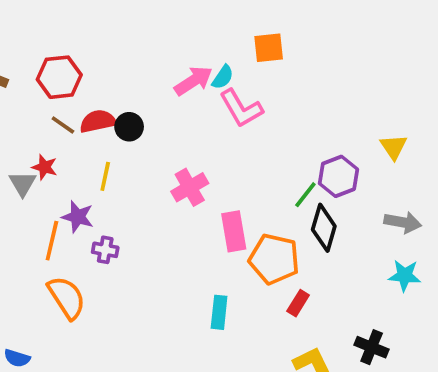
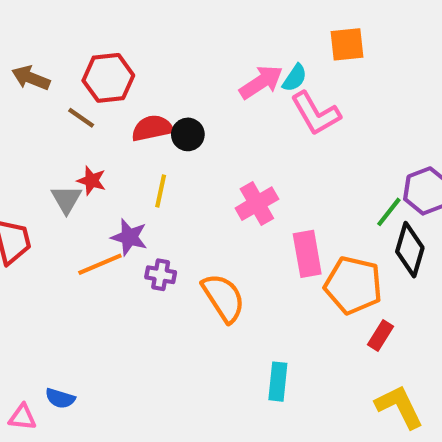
brown line: (63, 125) -> (81, 118), moved
orange line: (52, 241) -> (100, 264), turned 54
orange semicircle: (67, 298) -> (223, 298), moved
cyan rectangle: (219, 312) -> (278, 382), moved

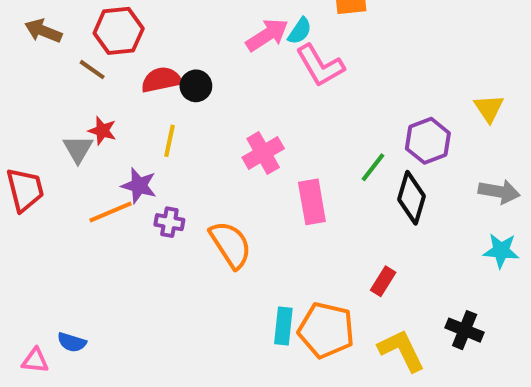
green line: (389, 212) -> (373, 167), moved
orange pentagon: (353, 285) -> (326, 330), moved

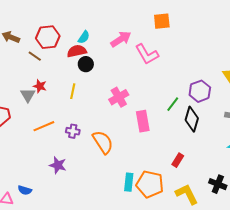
cyan semicircle: (300, 31) -> (84, 37), moved
red semicircle: (161, 80) -> (77, 51), moved
purple star: (139, 186) -> (58, 165), moved

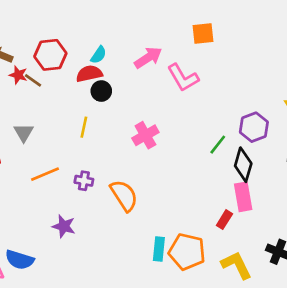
red star: (40, 86) -> (18, 75), moved
pink rectangle: (143, 121) -> (243, 197), moved
blue semicircle: (25, 190) -> (20, 260), size x1.5

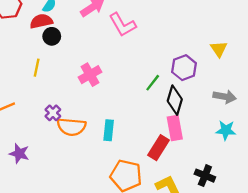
purple cross: (84, 181) -> (53, 113), moved, turned 35
orange semicircle: (124, 195) -> (71, 127), turned 128
red rectangle: (224, 220) -> (158, 148), size x1.5
cyan rectangle: (159, 249) -> (109, 130), moved

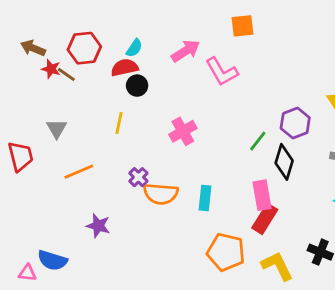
pink rectangle: (175, 128) -> (262, 195), moved

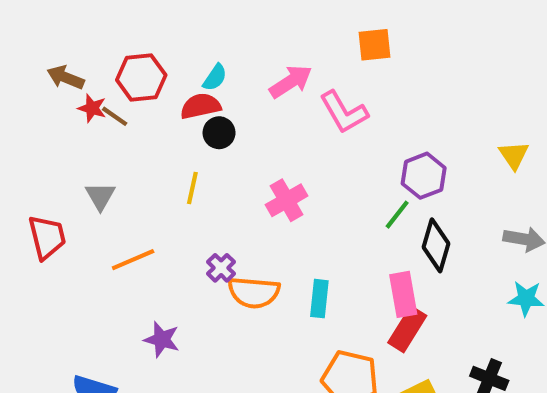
purple hexagon: (295, 123) -> (424, 176), moved

